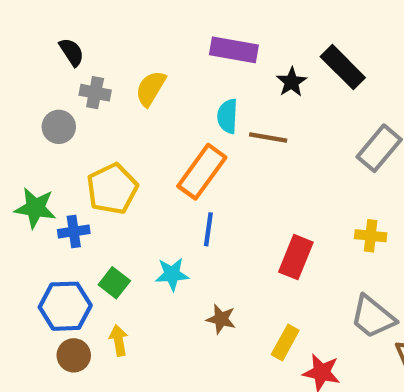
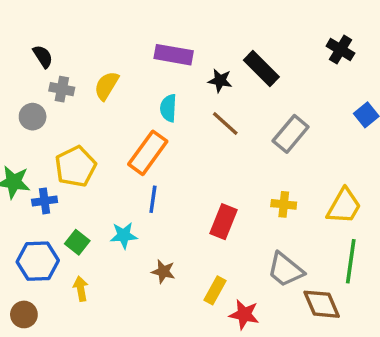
black star: (292, 82) -> (220, 81), turned -30
brown line: (268, 138) -> (225, 124), moved, turned 32
brown circle: (74, 355) -> (24, 314), moved

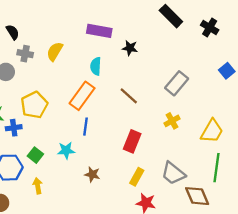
black rectangle: (261, 68) -> (171, 16), moved
brown line: (225, 124) -> (129, 96), moved
yellow cross: (284, 204) -> (172, 121), moved, turned -35
yellow rectangle: (215, 290) -> (137, 177), moved

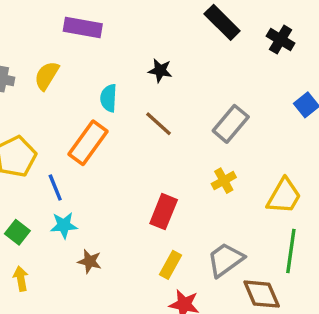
purple rectangle: (99, 31) -> (83, 28), moved
brown line: (129, 96) -> (158, 124), moved
blue line: (85, 127) -> (55, 187), moved, turned -30
gray trapezoid: (173, 173) -> (225, 260), turned 105
brown star: (92, 174) -> (90, 261), moved

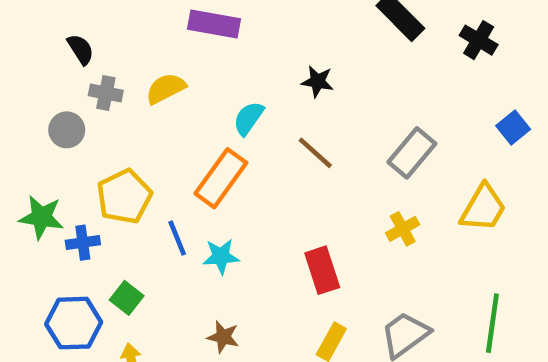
yellow semicircle: (47, 76) -> (166, 88), turned 32
cyan semicircle: (109, 98) -> (249, 118), turned 32
yellow trapezoid: (284, 196) -> (483, 208), moved
red rectangle: (164, 212) -> (322, 270), turned -40
cyan star: (64, 225) -> (221, 256), moved

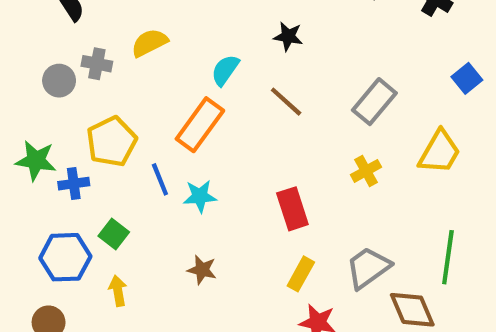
gray cross: (106, 93) -> (97, 64), moved

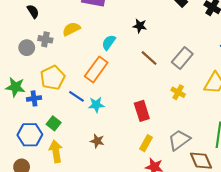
brown line: (286, 102) -> (149, 58), moved
yellow cross: (366, 171) -> (178, 92), turned -32
blue line: (160, 179) -> (77, 96), turned -35
yellow arrow: (118, 291) -> (56, 151), size x1.5

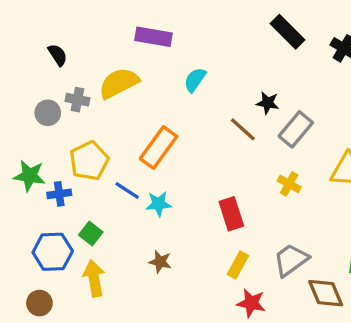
black star: (140, 26) -> (268, 103), moved
yellow semicircle: (71, 29) -> (119, 83), size x1.4
cyan semicircle: (109, 42) -> (195, 80), moved

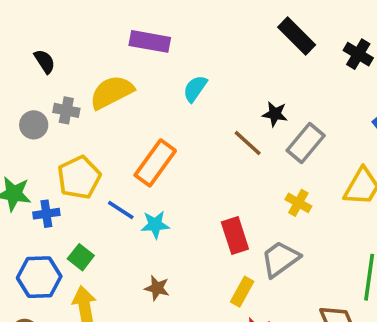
gray trapezoid: (291, 260) -> (280, 259), moved

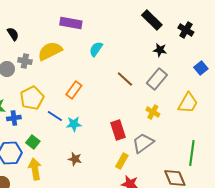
black star: (275, 114) -> (160, 50), moved
orange rectangle: (155, 163) -> (74, 90), size x0.7

